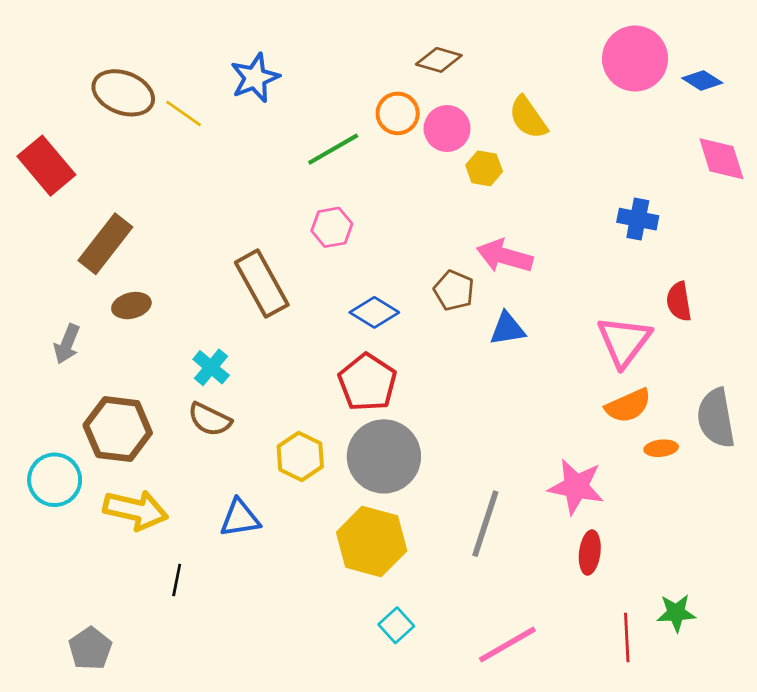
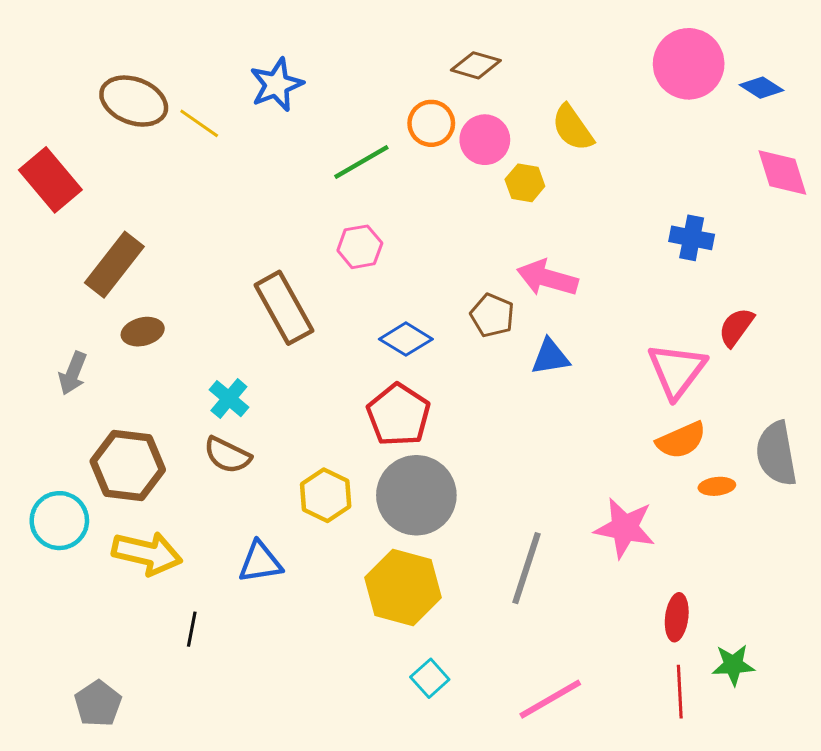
red semicircle: (679, 301) -> (736, 327), turned 45
red ellipse: (590, 553) -> (677, 617), moved

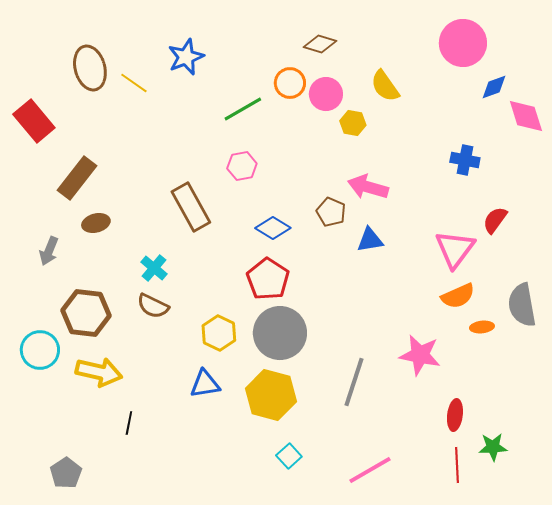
blue diamond: (762, 88) -> (494, 87), moved, turned -52
brown ellipse: (134, 101) -> (90, 68), turned 54
blue triangle: (260, 562) -> (205, 384), moved

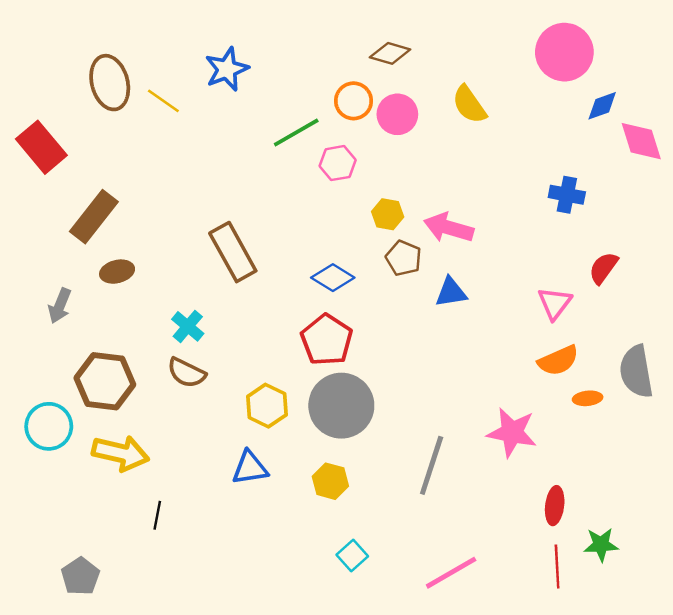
yellow hexagon: (353, 123) -> (388, 214), moved
pink hexagon: (242, 166) -> (338, 163), moved
pink triangle: (455, 249) -> (555, 303), size x0.7
yellow hexagon: (271, 395) -> (330, 481), size x0.6

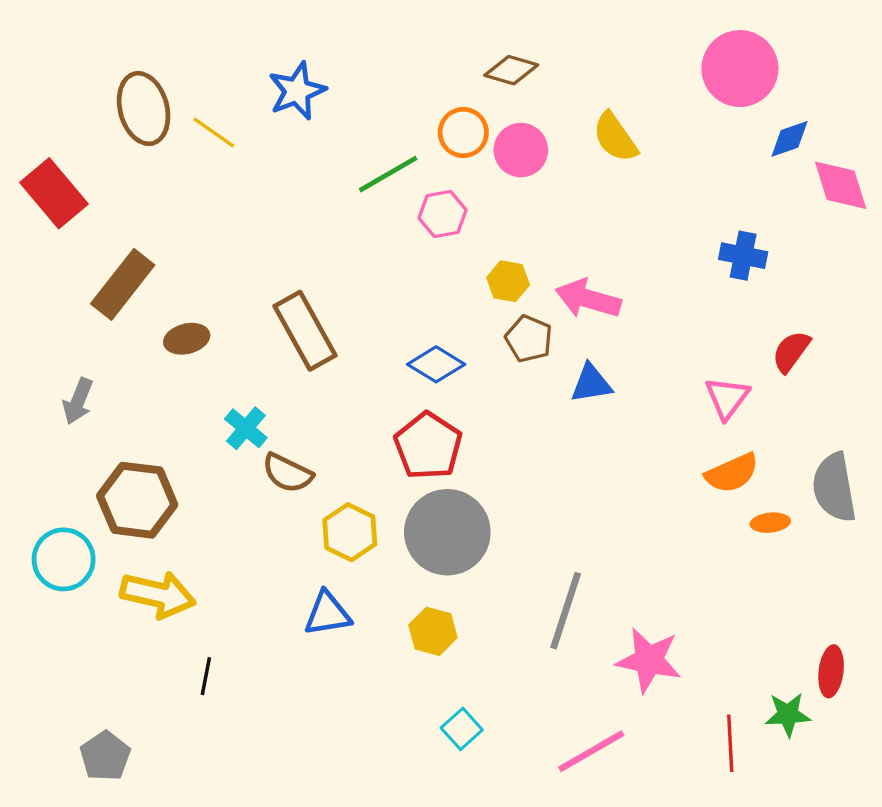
brown ellipse: (117, 272) -> (187, 339), moved
brown semicircle: (187, 373) -> (287, 473), moved
pink star: (512, 432) -> (649, 660), moved
red ellipse: (555, 506) -> (831, 671), moved

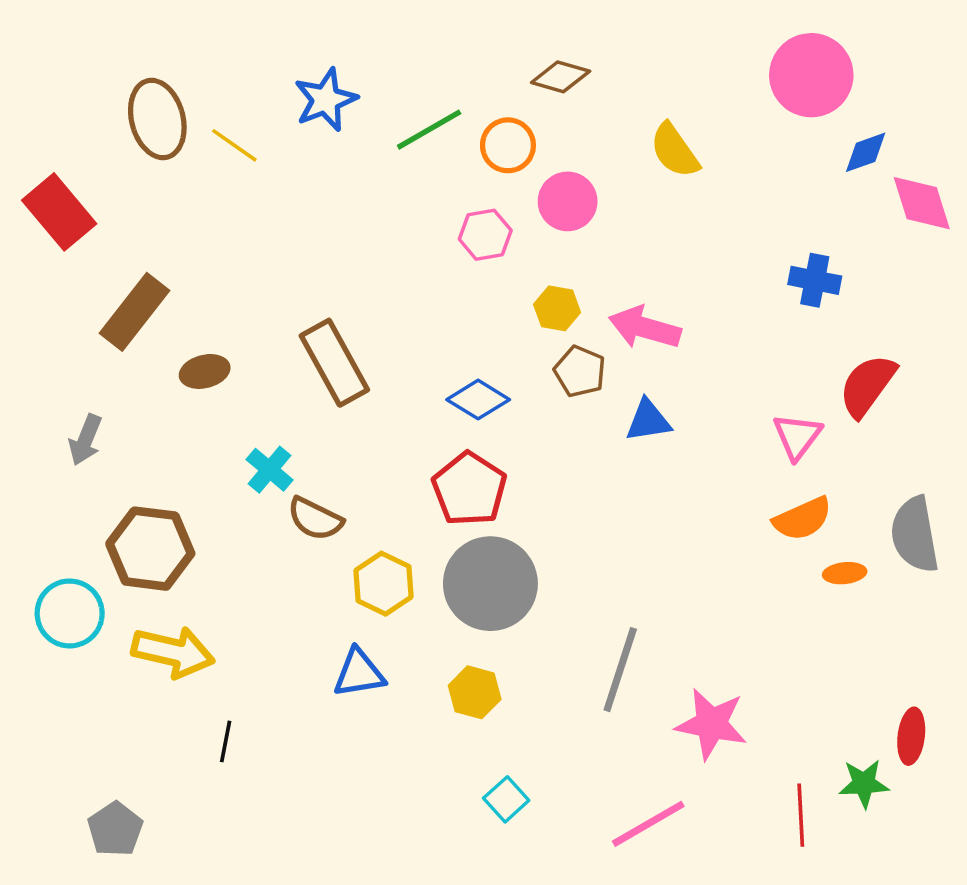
pink circle: (521, 150) -> (568, 201), moved
green line: (388, 174) -> (429, 130), moved
red semicircle: (791, 352) -> (867, 386), size x1.4

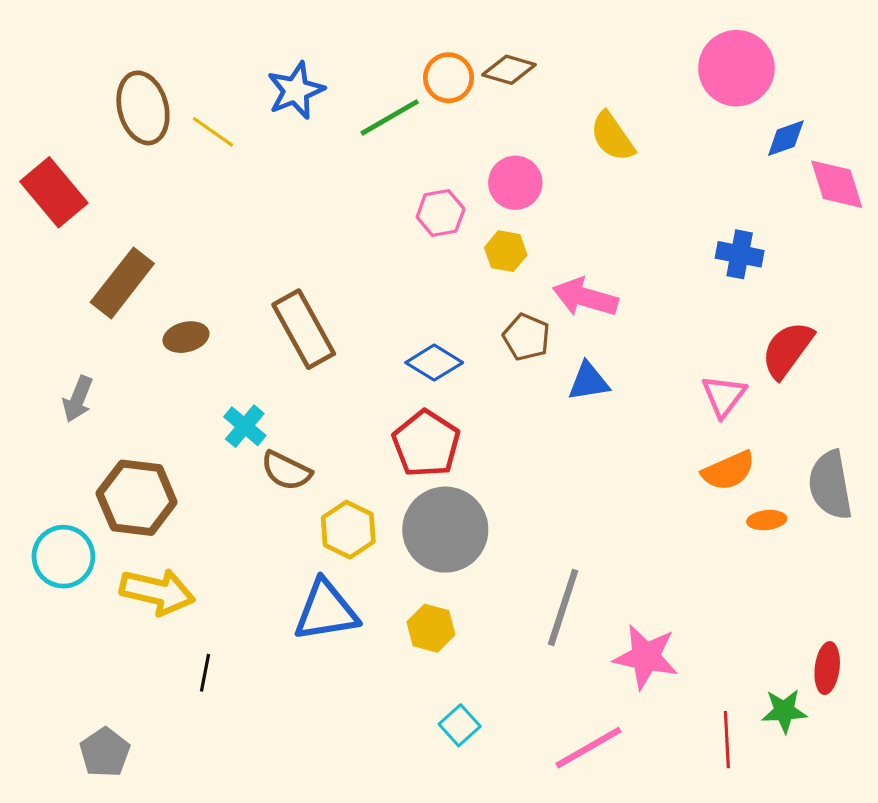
orange circle: (508, 145) -> (448, 78), moved
yellow hexagon: (557, 308) -> (506, 251), moved
blue triangle: (359, 673) -> (326, 611), size x1.4

